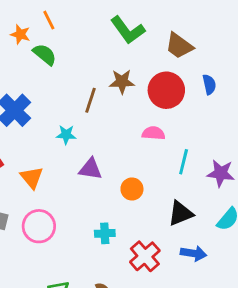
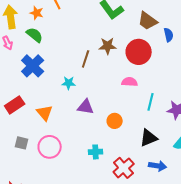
green semicircle: (45, 54) -> (35, 35), moved
blue semicircle: (209, 84) -> (169, 35), moved

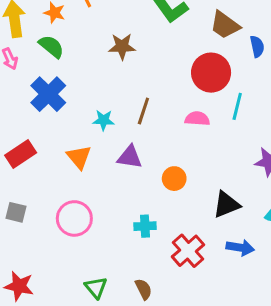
brown star: (108, 46) -> (122, 46), moved
brown line: (86, 59) -> (143, 111), moved
cyan line: (151, 102) -> (237, 106), moved
orange triangle: (45, 113) -> (79, 157), moved
gray square: (22, 143) -> (16, 212), moved

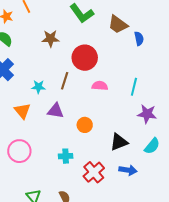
red circle: (211, 73) -> (85, 58), moved
cyan line: (237, 106) -> (134, 87), moved

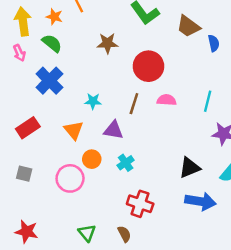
brown line: (65, 81) -> (134, 104), moved
orange circle: (85, 125) -> (92, 159), moved
cyan cross: (66, 156) -> (126, 163), moved, turned -32
blue arrow: (128, 170) -> (200, 201), size x1.4
red cross: (94, 172) -> (140, 204), moved, turned -30

